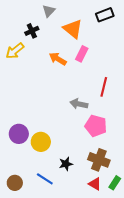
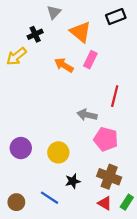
yellow circle: (41, 142) -> (58, 152), moved

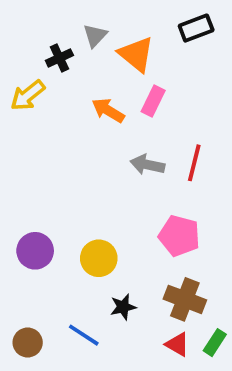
gray triangle: (54, 12) -> (95, 35), moved
gray arrow: (87, 115) -> (147, 165), moved

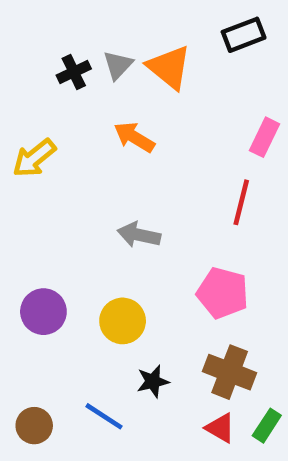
gray triangle: (95, 35) -> (118, 65), moved
yellow arrow: (28, 95) -> (34, 158), moved
pink rectangle: (153, 101) -> (264, 137), moved
gray arrow: (147, 165) -> (139, 235), moved

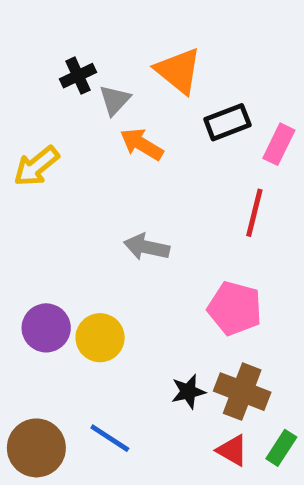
black rectangle: (244, 35) -> (227, 122), moved
gray triangle: (118, 65) -> (115, 100), moved
yellow circle: (123, 321) -> (100, 338), moved
black star: (153, 381) -> (188, 392), moved
brown circle: (34, 426) -> (36, 448), size x1.5

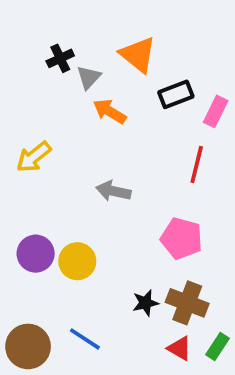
yellow arrow: (36, 166) -> (34, 157), moved

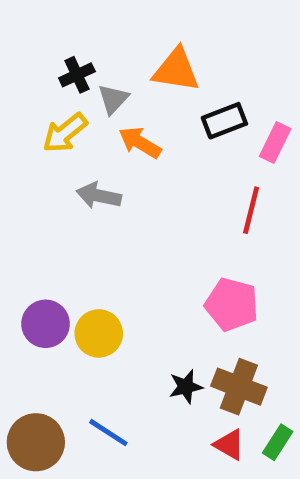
orange triangle: (138, 55) -> (176, 70), turned -30
yellow arrow: (34, 157) -> (65, 133), moved
gray arrow: (113, 191) -> (99, 196), moved

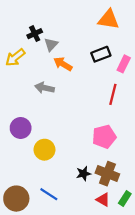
orange triangle: (176, 70) -> (109, 19), moved
yellow arrow: (65, 133) -> (15, 57), moved
pink pentagon: (232, 304) -> (104, 137), turned -30
purple circle: (46, 324) -> (21, 128), moved

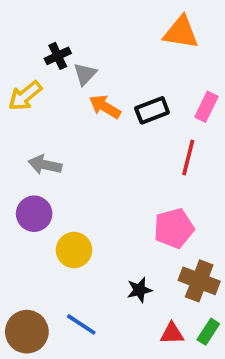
black rectangle: (101, 54) -> (152, 110), moved
gray arrow: (44, 88) -> (45, 165), moved
brown cross: (107, 174) -> (199, 281), moved
red triangle: (103, 200) -> (172, 333), turned -32

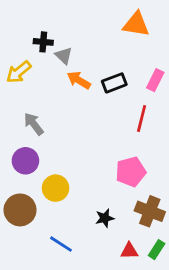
black cross: (58, 56) -> (43, 42), turned 30
gray triangle: (85, 74) -> (64, 56), turned -30
gray arrow: (45, 165) -> (34, 124), turned 40
brown circle: (27, 332) -> (20, 210), moved

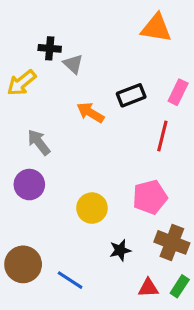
orange arrow: (79, 80) -> (90, 113), moved
yellow circle: (56, 188) -> (92, 208), moved
brown circle: (20, 210) -> (23, 264), moved

